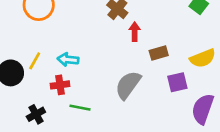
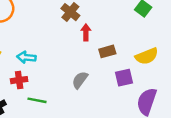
gray semicircle: (128, 85) -> (80, 80), size x0.7

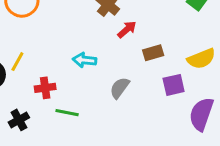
red arrow: (86, 32) -> (127, 29), turned 49
cyan arrow: (26, 57) -> (85, 60), moved

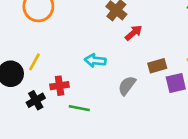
brown rectangle: (153, 53) -> (157, 66), moved
black cross: (19, 120) -> (36, 100), moved

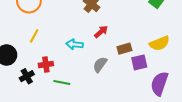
red arrow: (134, 33) -> (101, 32), moved
yellow line: (34, 62) -> (34, 36), moved

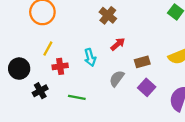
cyan arrow: (75, 44) -> (90, 57), turned -112
purple square: (139, 62) -> (147, 87), moved, turned -35
red cross: (46, 65) -> (60, 66), moved

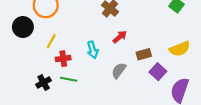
black circle: (19, 69) -> (23, 27), moved
purple square: (147, 87) -> (158, 72), moved
green line: (77, 97) -> (69, 79), moved

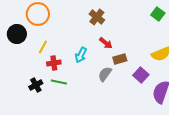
red arrow: (120, 37) -> (106, 43), turned 80
cyan arrow: (93, 50) -> (81, 55), turned 42
brown rectangle: (144, 54) -> (120, 59), moved

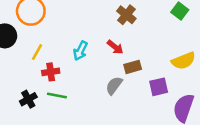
brown cross: (97, 17) -> (126, 15), moved
cyan arrow: (81, 55) -> (80, 51), moved
purple square: (141, 75) -> (159, 87), turned 35

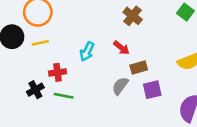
yellow line: (37, 52) -> (40, 43), moved, turned 49
purple square: (159, 87) -> (152, 90), moved
black cross: (28, 99) -> (35, 90), moved

